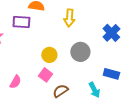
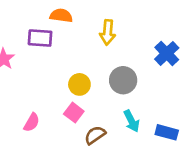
blue rectangle: (111, 74) -> (167, 132), moved
cyan arrow: (94, 90) -> (132, 121), moved

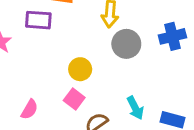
blue cross: (167, 53) -> (172, 36), turned 30
gray circle: (123, 80) -> (126, 44), moved

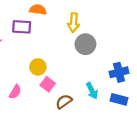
blue cross: (172, 36) -> (119, 72), moved
yellow circle: (80, 69) -> (38, 67), moved

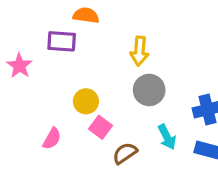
yellow arrow: (74, 23) -> (139, 51), moved
gray circle: (85, 44) -> (149, 90), moved

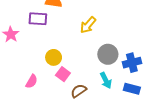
yellow arrow: (139, 51) -> (88, 25), turned 36
gray circle: (149, 90) -> (108, 54), moved

